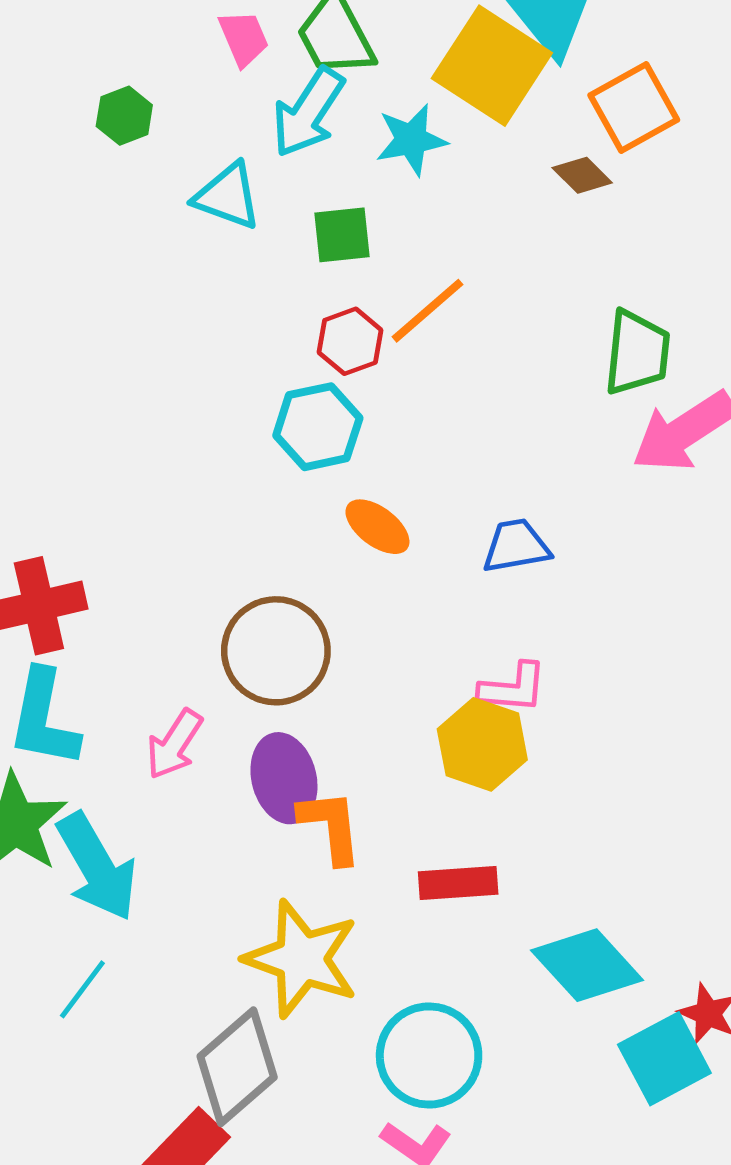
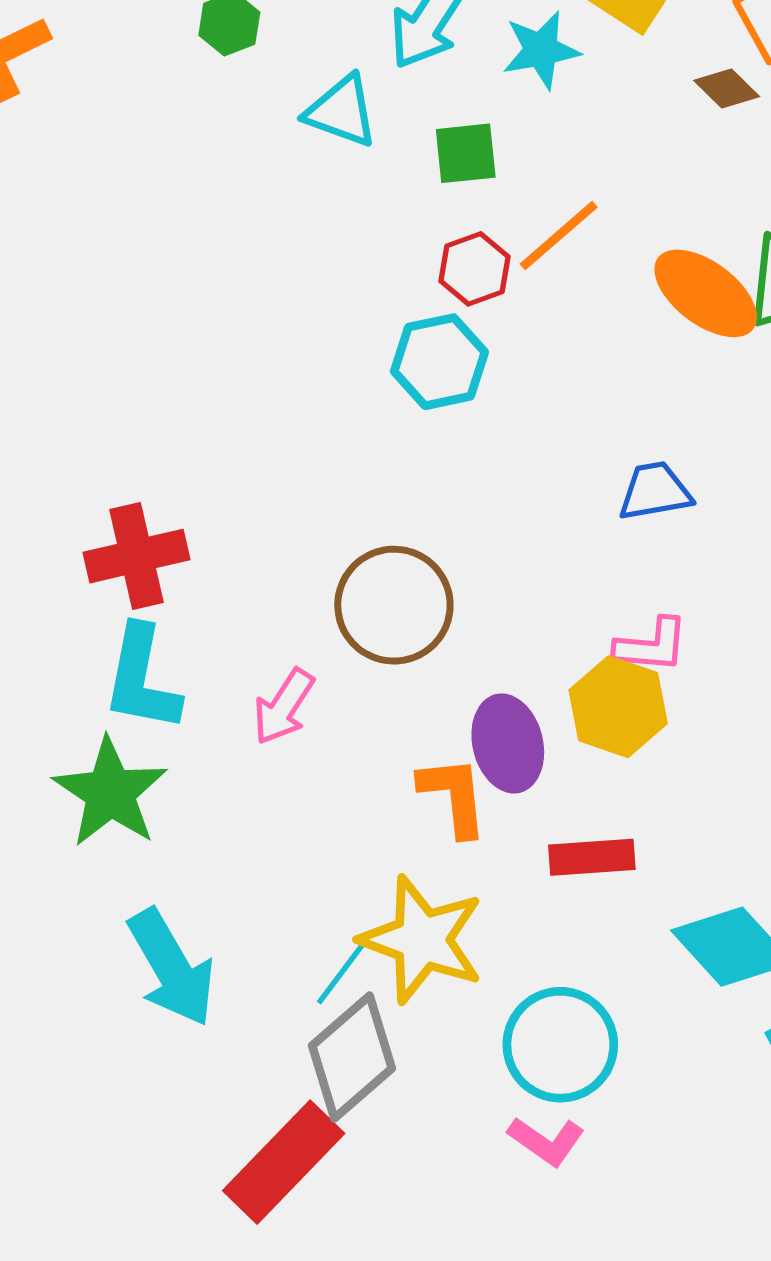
orange ellipse: (377, 527) -> (706, 293), moved, size x1.5
purple ellipse: (284, 778) -> (508, 743), moved
cyan arrow: (97, 867) -> (172, 968), moved
cyan line: (82, 989) -> (341, 973), moved

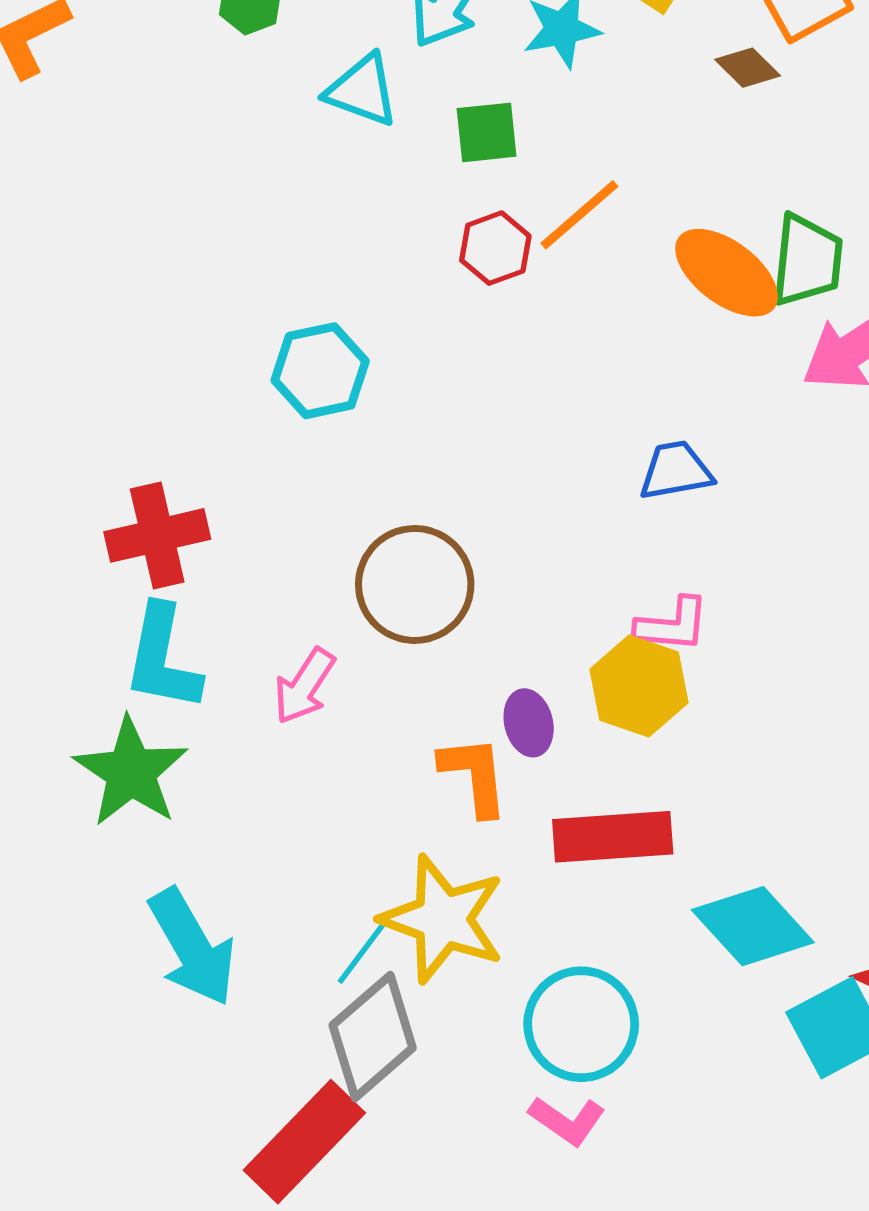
cyan hexagon: (439, 362) -> (320, 371), moved
purple ellipse: (508, 743) -> (529, 723), size x0.7
red rectangle: (592, 857) -> (613, 837), size x1.4

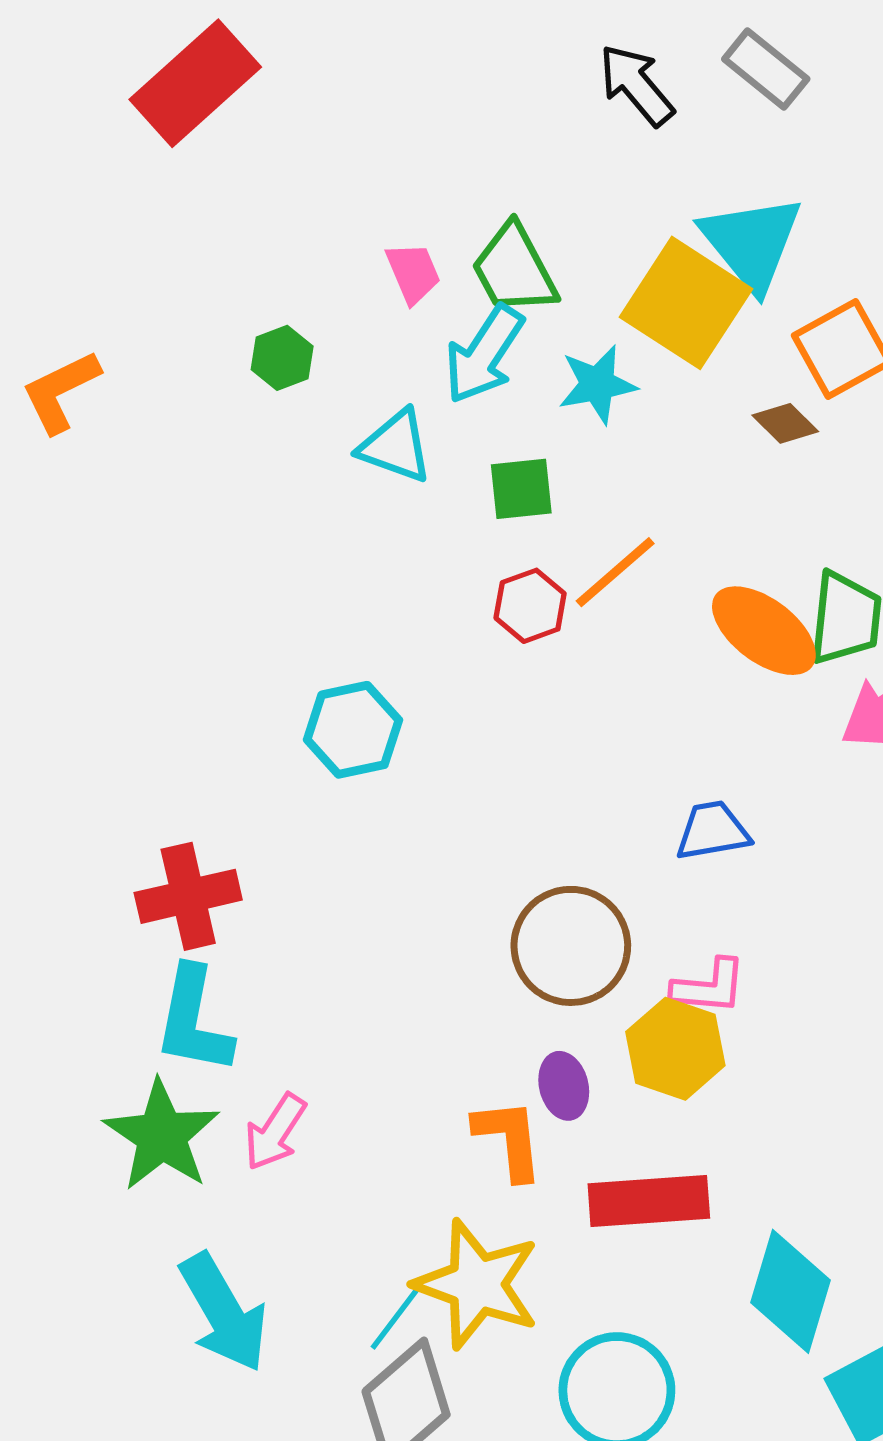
brown circle: (415, 584) -> (571, 946), moved
pink arrow: (304, 686) -> (275, 1132), moved
cyan diamond: (753, 926) -> (791, 1291), turned 59

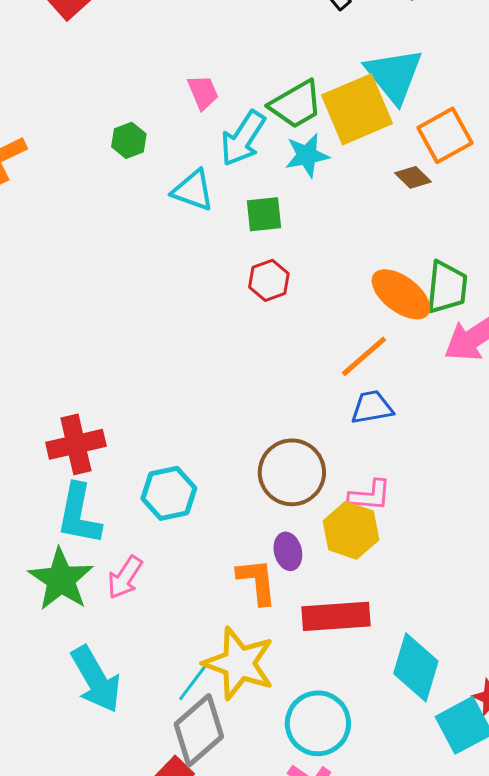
green trapezoid: (514, 269) -> (296, 104), moved, turned -92
yellow square: (686, 303) -> (357, 109), turned 34
orange line: (615, 572) -> (364, 356), moved
cyan hexagon: (353, 730) -> (169, 493), moved

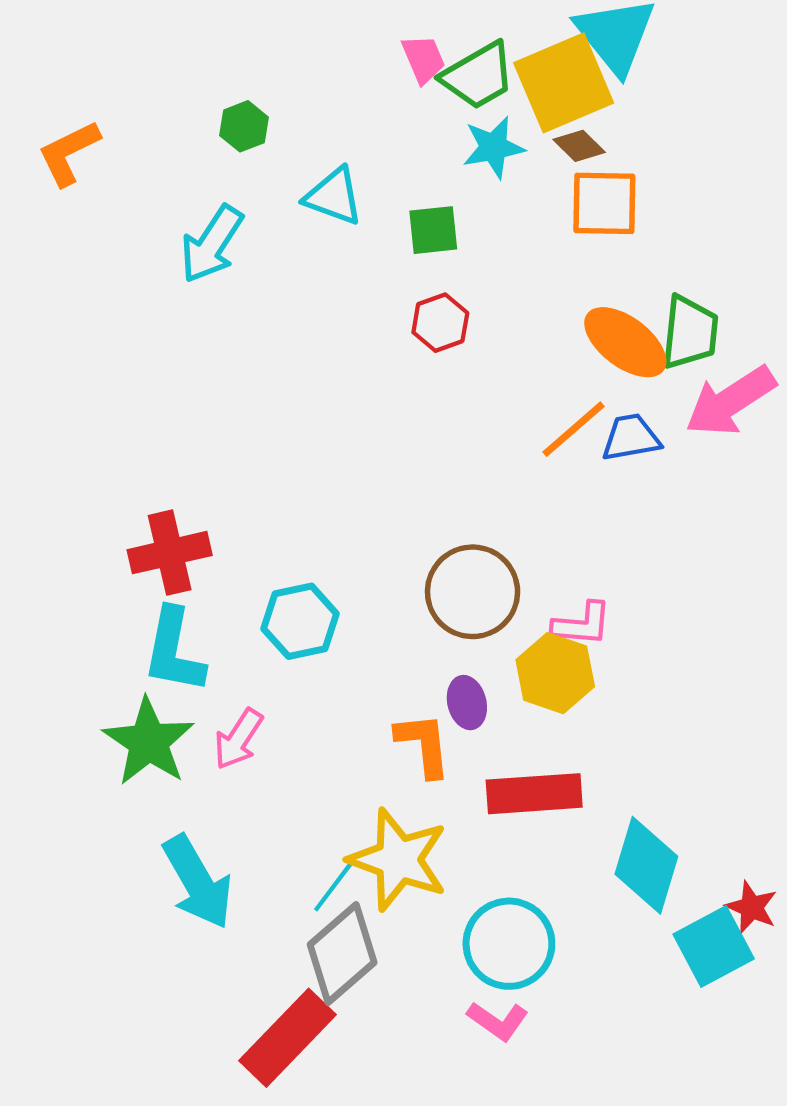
pink trapezoid: (203, 92) -> (423, 59), moved
orange square: (445, 135) -> (604, 203), moved, turned 30
cyan arrow: (243, 138) -> (212, 244), moved
brown diamond: (413, 177) -> (579, 146), moved
blue trapezoid: (372, 407) -> (631, 438), moved

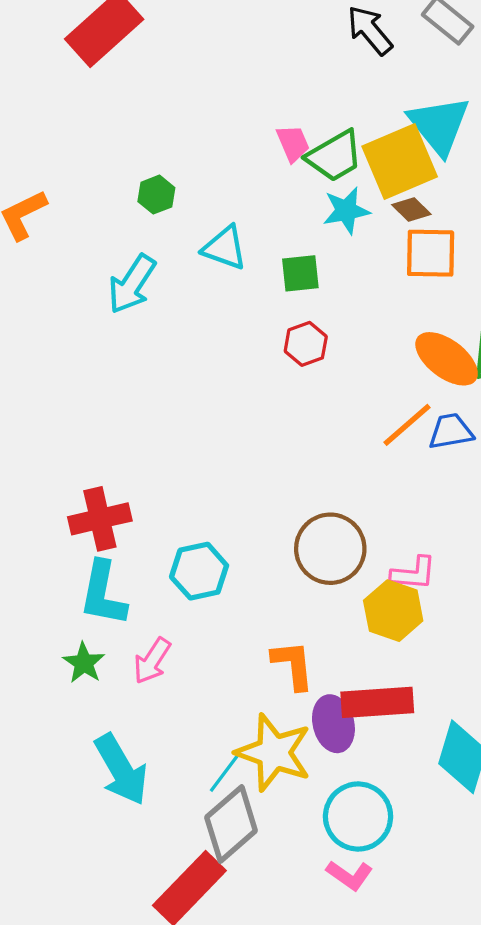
purple ellipse: (467, 703) -> (333, 724), moved, size x1.4
green star: (149, 742) -> (84, 663), size x0.6

